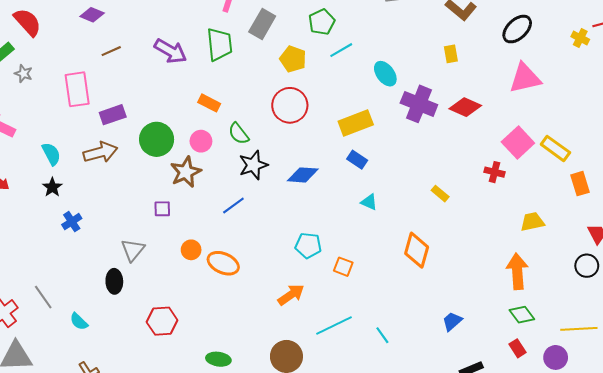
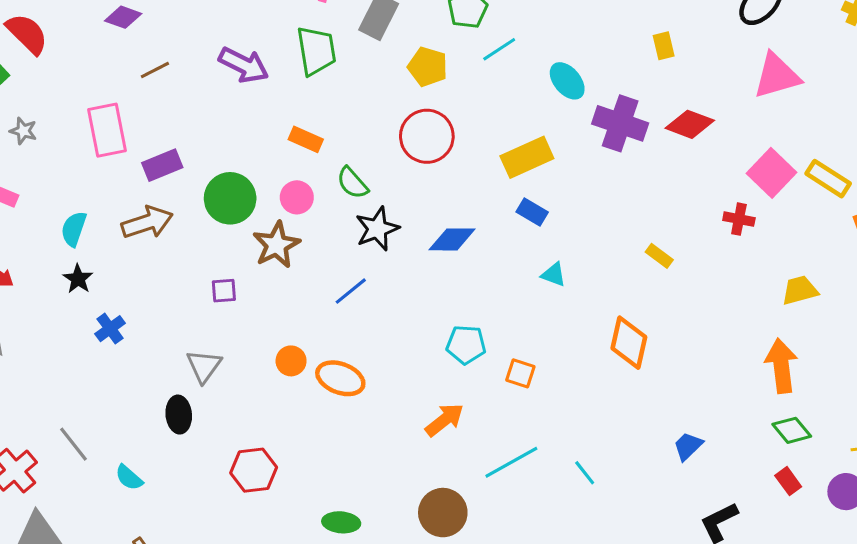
gray star: (23, 74) -> (23, 131), moved
cyan semicircle: (51, 154) -> (74, 229), turned -130
purple square: (162, 209) -> (224, 291), moved

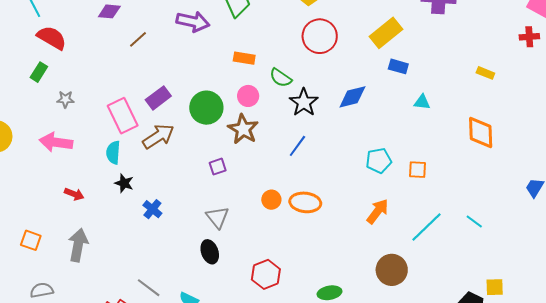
pink rectangle: (107, 130) -> (123, 116), moved

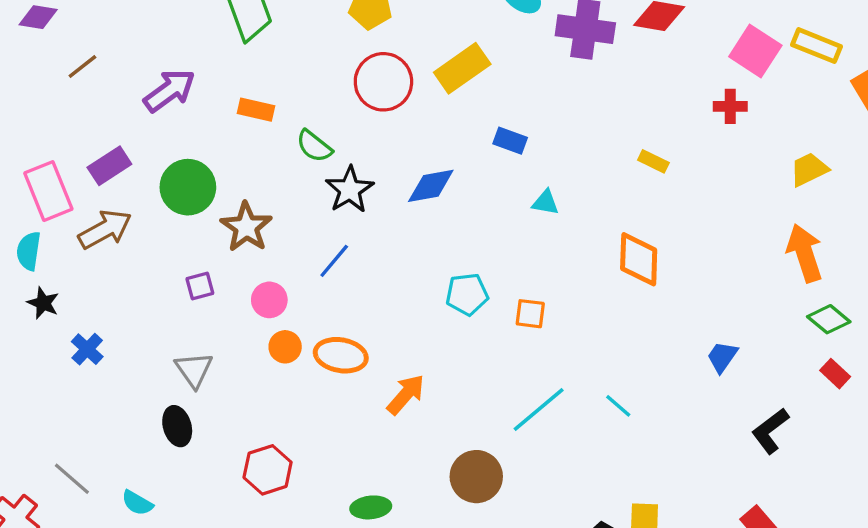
purple arrow: (193, 22) -> (169, 91), moved, turned -52
yellow rectangle: (386, 33) -> (462, 68), moved
pink circle: (248, 96) -> (269, 300), moved
orange arrow: (377, 211) -> (406, 394), moved

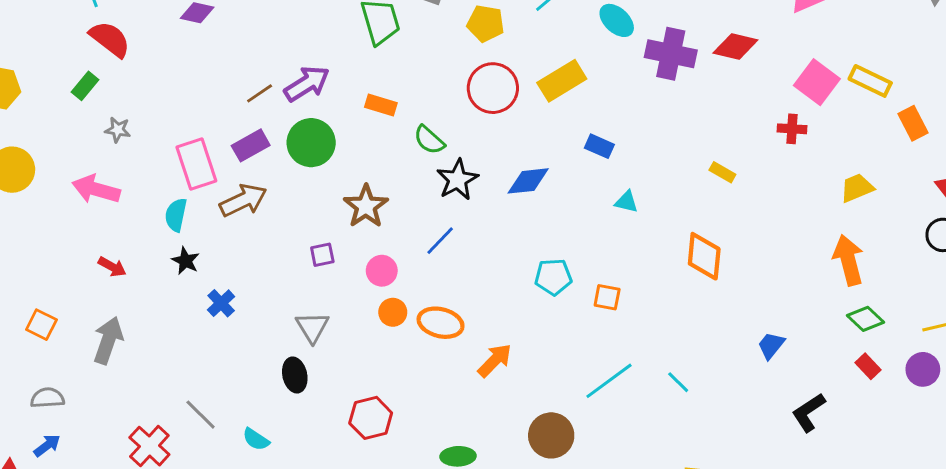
brown line: (82, 67) -> (260, 93), moved
green circle: (188, 187) -> (311, 143), moved

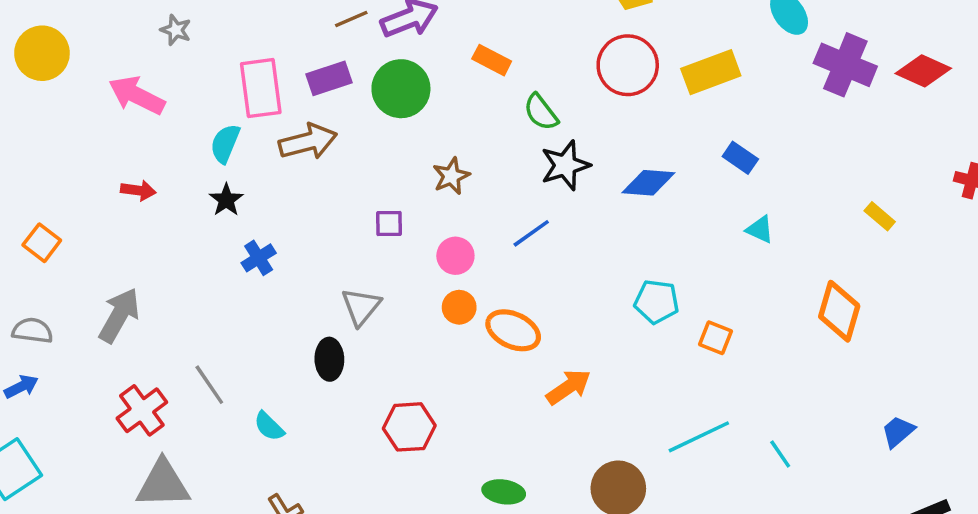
brown star: (366, 206) -> (451, 176), size x0.7
red arrow: (112, 267) -> (138, 190), turned -32
gray arrow: (108, 340) -> (119, 315), moved

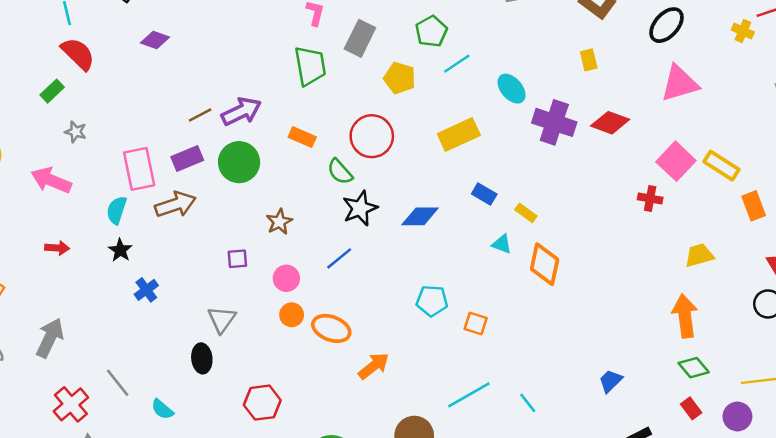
red circle: (628, 65) -> (372, 136), moved
yellow rectangle: (880, 216) -> (526, 213), moved
orange diamond: (839, 311) -> (545, 264), moved

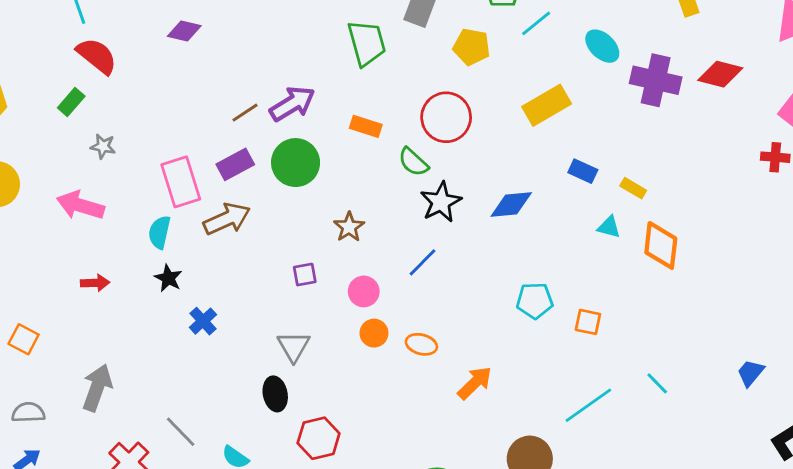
orange ellipse: (331, 328) -> (421, 344), size x0.7
red hexagon: (262, 403) -> (319, 438), moved
cyan line: (528, 403) -> (657, 383), moved

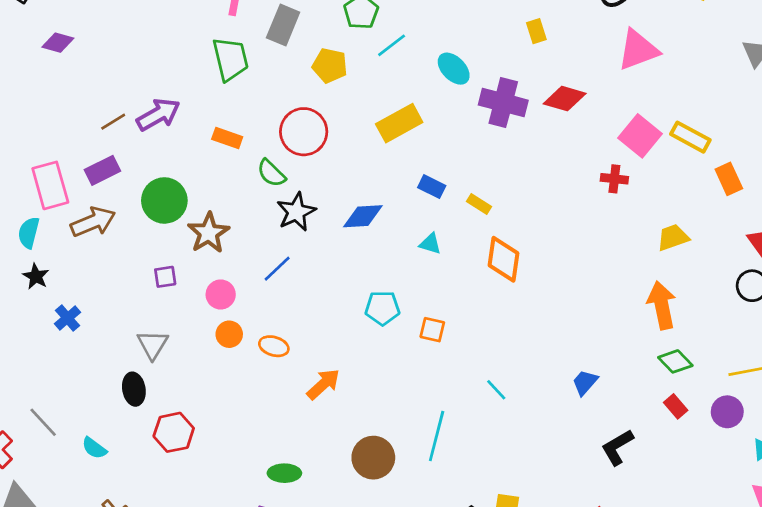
green circle: (296, 163) -> (164, 200), moved
brown star: (349, 227) -> (209, 233), size x1.4
cyan triangle: (609, 227) -> (430, 244), moved
cyan line: (588, 405) -> (437, 436), moved, turned -42

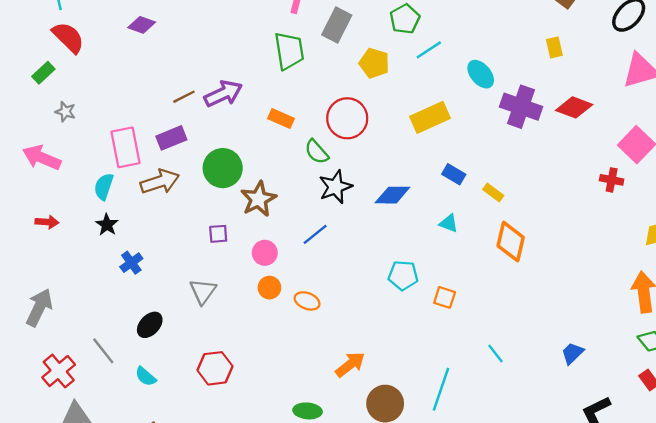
orange arrow: (323, 384) -> (350, 364), moved
black ellipse: (134, 389) -> (150, 325), moved, turned 48

